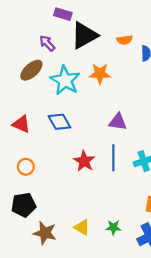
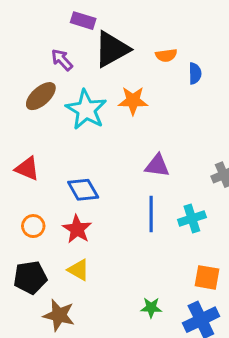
blue diamond: (59, 122) -> (83, 190), moved
red star: (84, 161) -> (77, 229), moved
yellow triangle: (82, 227) -> (79, 270), moved

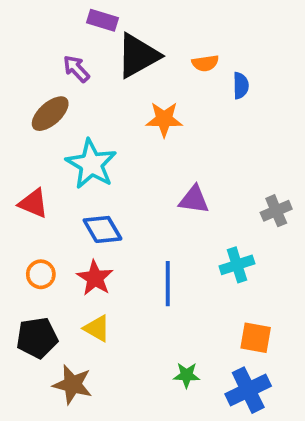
cyan star: (86, 110) -> (91, 164), moved
blue line: (151, 214) -> (168, 284), moved

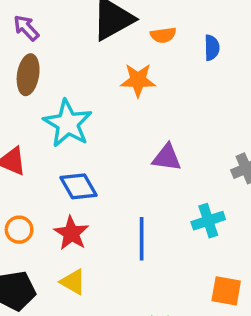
orange semicircle: (205, 63) -> (163, 35), moved
purple arrow: (76, 69) -> (26, 28), moved
brown ellipse: (50, 114) -> (28, 75), turned -39

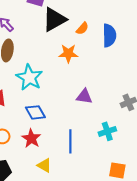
orange semicircle: (163, 35) -> (82, 28), turned -40
blue semicircle: (212, 48) -> (109, 35), size x1.6
yellow triangle: (73, 282) -> (44, 165), moved

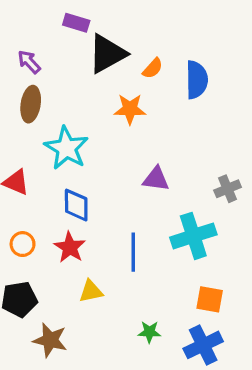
blue diamond: (35, 112) -> (76, 205), turned 30
cyan cross: (107, 131) -> (193, 236), size x1.5
yellow triangle: (44, 165) -> (91, 291), turned -42

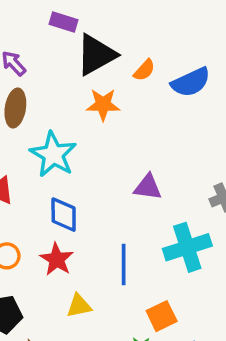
blue semicircle: (197, 80) -> (191, 82), turned 66
orange star: (130, 109) -> (103, 105), moved
orange square: (210, 299) -> (162, 316), moved, turned -36

